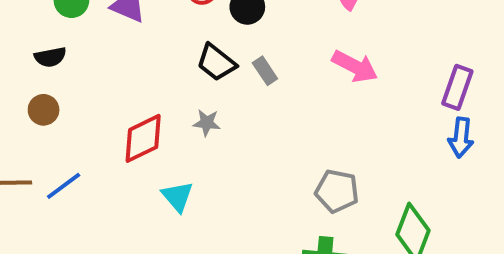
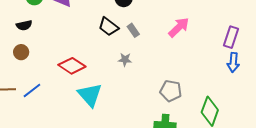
pink arrow: (355, 66) -> (179, 27), turned -70
gray star: (207, 123) -> (125, 60), moved
red diamond: (143, 138) -> (72, 66), turned 60
cyan triangle: (177, 196) -> (90, 95), size x1.5

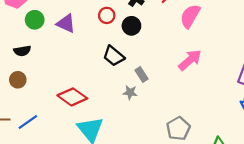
gray rectangle: (133, 30) -> (142, 75), moved
gray pentagon: (171, 91) -> (178, 129), turned 30

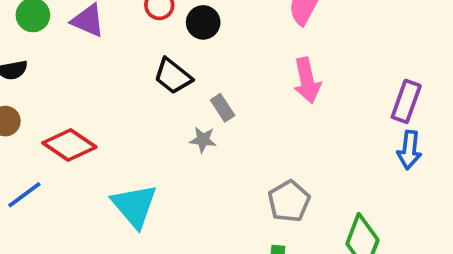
pink arrow: (190, 60) -> (307, 81), turned 120
red diamond: (72, 97) -> (69, 145), moved

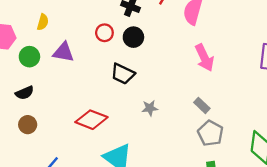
gray rectangle: (223, 108) -> (202, 105), moved
red diamond: (69, 145) -> (91, 120), moved

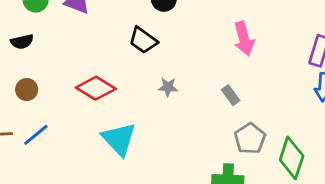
brown circle: (28, 125) -> (27, 90), moved
gray pentagon: (210, 133) -> (250, 139), moved

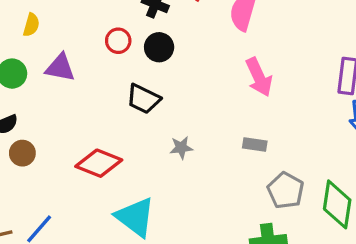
brown circle: (27, 90) -> (22, 153), moved
gray rectangle: (231, 95) -> (255, 145), turned -36

